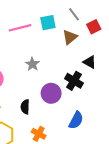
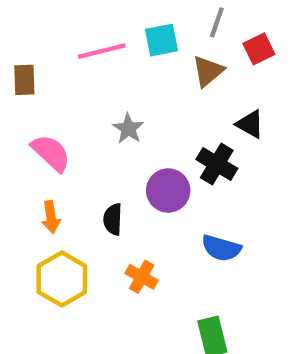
gray line: (74, 14) -> (217, 22), turned 56
blue semicircle: (76, 120) -> (221, 248), turned 78

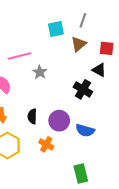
red square: (259, 49) -> (107, 48), moved, turned 32
pink line: (102, 51) -> (19, 56), moved
purple circle: (168, 191) -> (59, 121), moved

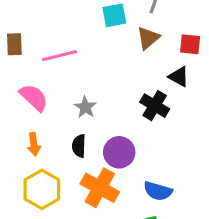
gray star: (40, 72) -> (85, 107), moved
blue semicircle: (85, 130) -> (158, 191), moved
orange cross: (46, 144) -> (100, 188), size x1.6

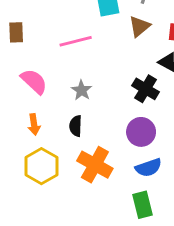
pink line: (60, 56) -> (76, 41), moved
purple circle: (119, 152) -> (141, 132), moved
blue semicircle: (158, 191) -> (148, 168), turned -35

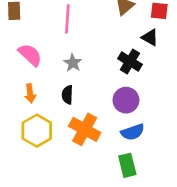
pink line: (76, 41) -> (67, 19), turned -72

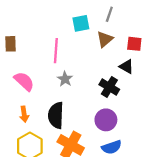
gray star: (73, 63) -> (65, 79), moved
black semicircle: (67, 95) -> (56, 115), size x1.6

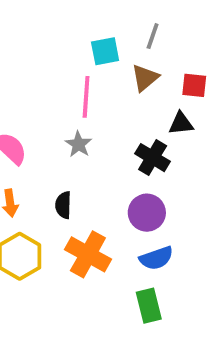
pink line: (56, 51) -> (86, 97), moved
black triangle: (126, 67) -> (181, 123), turned -35
black semicircle: (56, 115) -> (63, 205), size x0.6

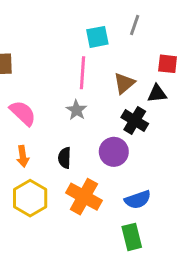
brown triangle: (145, 78) -> (124, 83), moved
purple circle: (147, 213) -> (114, 152), moved

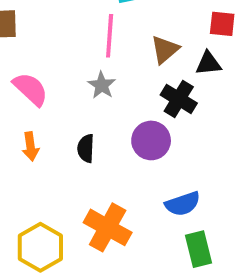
orange cross: (84, 197) -> (108, 227), moved
yellow hexagon: (30, 198) -> (40, 247), moved
green rectangle: (132, 237) -> (198, 249), moved

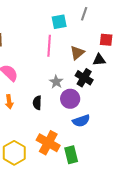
gray star: (102, 85) -> (56, 82), moved
blue semicircle: (183, 204) -> (81, 121), moved
green rectangle: (198, 249) -> (71, 155), moved

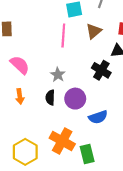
brown triangle: (77, 53) -> (94, 31), moved
gray star: (56, 82) -> (58, 75), moved
purple circle: (70, 99) -> (75, 99), moved

